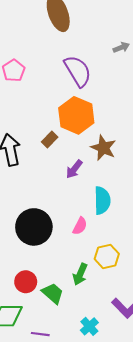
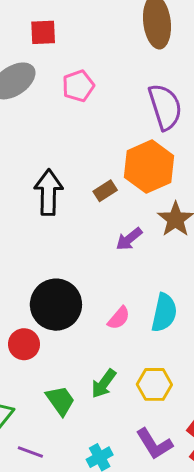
cyan semicircle: (102, 201) -> (164, 313), moved
yellow hexagon: (107, 256) -> (154, 384), moved
red circle: (26, 282) -> (24, 344), moved

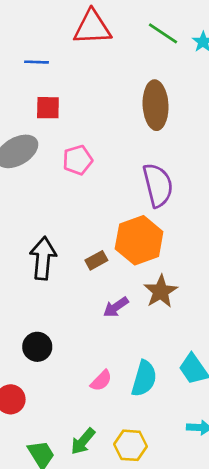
black circle: (56, 305) -> (37, 347), moved, size x0.6

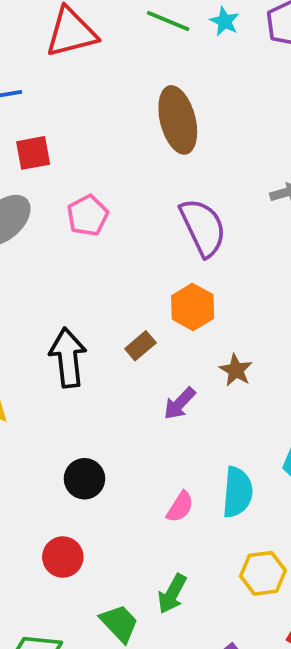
orange hexagon: (139, 240) -> (193, 307), size x0.7
brown star: (161, 291) -> (236, 370), size x0.7
yellow hexagon: (130, 445) -> (263, 573), moved

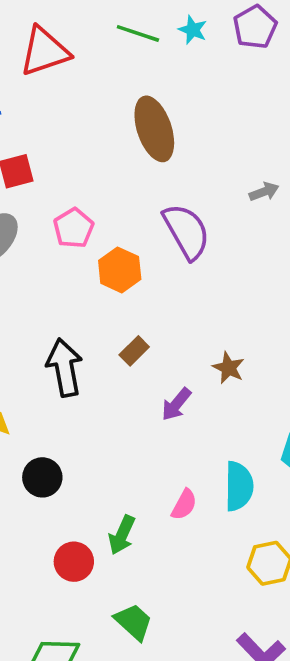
orange hexagon: (193, 307) -> (120, 270), moved
black circle: (84, 479) -> (42, 477), moved
green arrow: (172, 594) -> (122, 535), moved

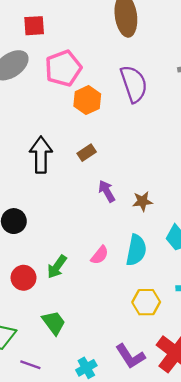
pink pentagon: (74, 228) -> (63, 68), size x1.4
brown star: (229, 368) -> (142, 201), moved, turned 30
purple arrow: (176, 404) -> (107, 191), turned 100

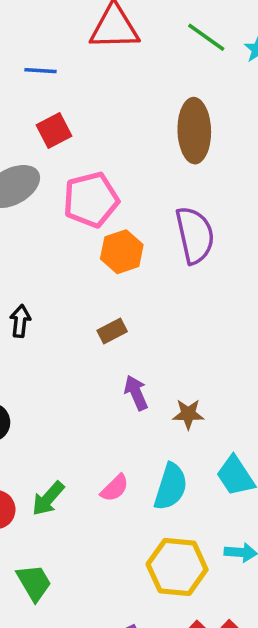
red square: (34, 26) -> (54, 131), turned -30
black arrow: (41, 155) -> (20, 321), moved, size x0.6
yellow hexagon: (146, 302) -> (177, 567), size x1.4

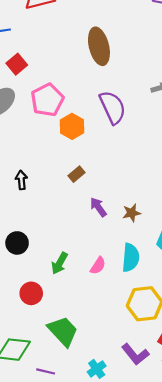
green arrow: (48, 499) -> (60, 263), moved
green trapezoid: (34, 583) -> (63, 331), size x1.4

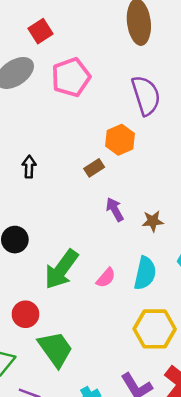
orange hexagon: (72, 126) -> (120, 140), moved
green arrow: (60, 263) -> (61, 269), size x1.6
red circle: (31, 293) -> (25, 314), moved

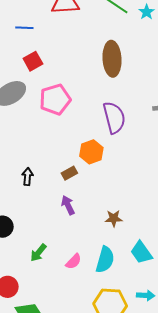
black arrow: (29, 167) -> (27, 176), moved
purple arrow: (115, 209) -> (68, 205), moved
green arrow: (61, 269) -> (38, 253), size x0.6

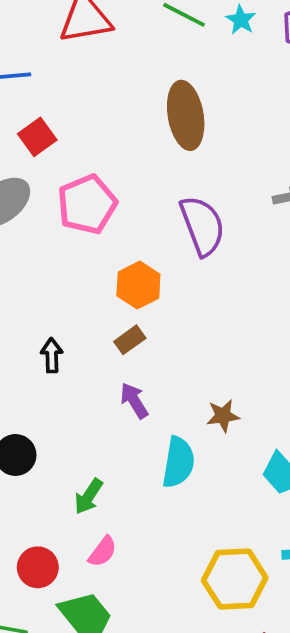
orange hexagon: (91, 152) -> (138, 285), moved
cyan semicircle: (105, 260) -> (178, 462), moved
pink semicircle: (74, 261) -> (103, 552), moved

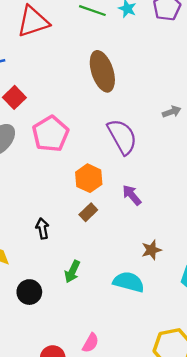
purple arrow: (134, 401) -> (132, 195), moved
cyan semicircle: (178, 462) -> (129, 282), turned -76
green arrow: (89, 496) -> (72, 271), moved

